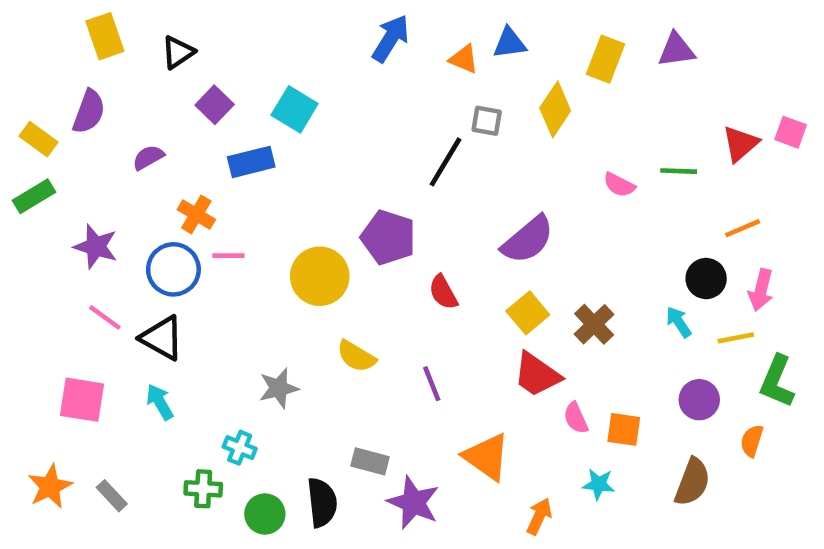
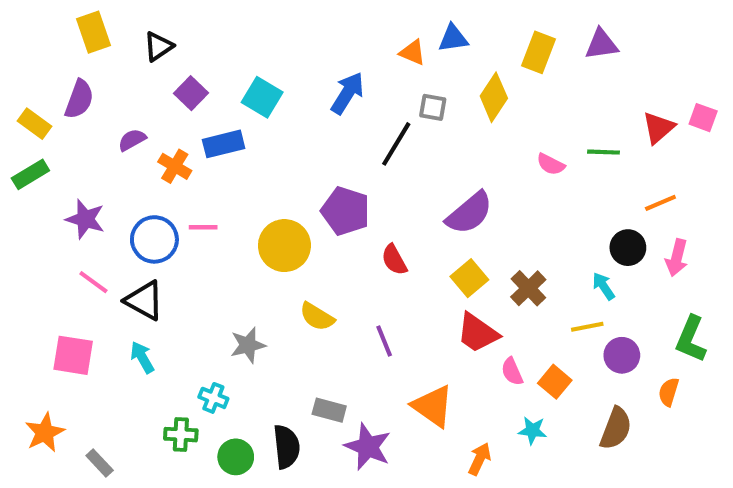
blue arrow: (391, 38) -> (347, 93), moved
orange cross: (196, 215) -> (175, 166), moved
yellow line: (736, 338) -> (587, 327), moved
orange square: (624, 429) -> (555, 382), turned 32
gray rectangle: (112, 496) -> (100, 463), moved

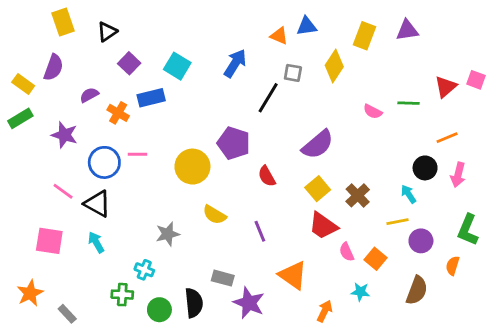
purple star: (85, 219) -> (64, 135), moved

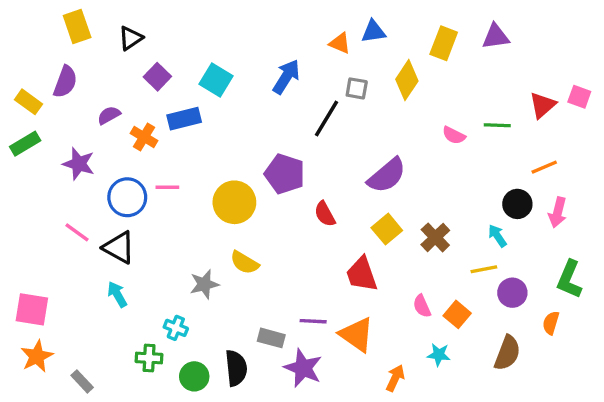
yellow semicircle: (214, 215) -> (244, 263), moved
red trapezoid: (323, 226) -> (362, 274), moved, turned 36
purple line: (260, 231) -> (313, 321), moved, turned -65
pink square: (49, 241) -> (32, 309), moved

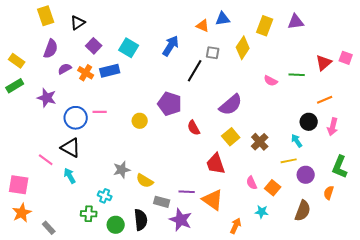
purple semicircle: (65, 82) -> (51, 49), moved
orange cross: (144, 137) -> (86, 73), moved
yellow circle: (234, 202) -> (140, 121), size x0.6
pink line: (77, 232) -> (46, 160), moved
yellow semicircle: (244, 263) -> (145, 181), moved

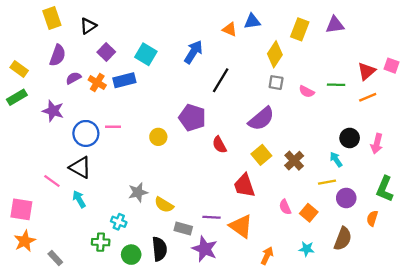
gray square: (213, 53) -> (276, 83), moved
orange line: (325, 100) -> (368, 97), moved
cyan star: (262, 212) -> (307, 249), moved

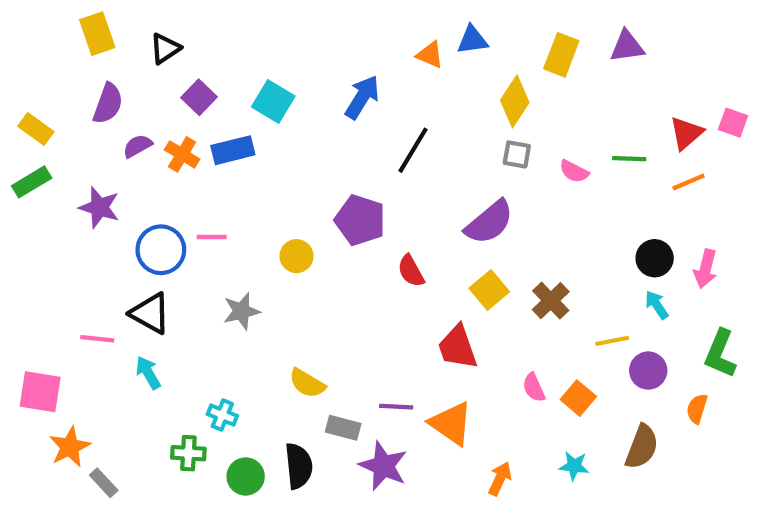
cyan arrow: (336, 159) -> (657, 305), moved
pink line: (52, 181) -> (97, 339), turned -30
gray star: (138, 192) -> (241, 311), moved
orange star: (25, 241) -> (70, 447), moved

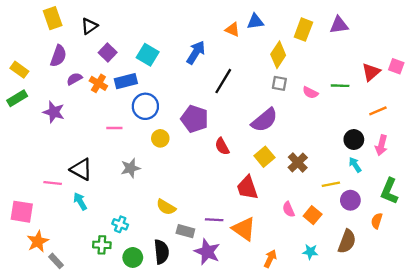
orange line: (688, 182) -> (378, 111), moved
blue circle: (161, 250) -> (145, 106), moved

